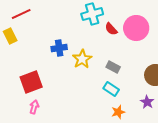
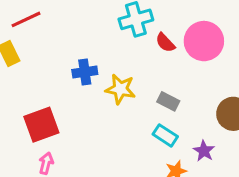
yellow star: (82, 59) -> (120, 89), turned -30
purple star: (147, 102) -> (204, 151), moved

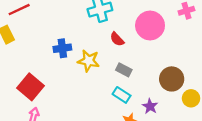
red semicircle: (165, 43) -> (117, 39), moved
red square: (41, 125) -> (31, 87), turned -30

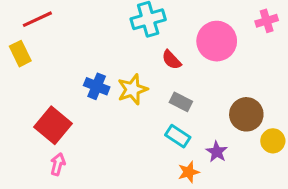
blue cross: (62, 48) -> (97, 86), moved, turned 30
yellow star: (89, 61) -> (133, 89), turned -30

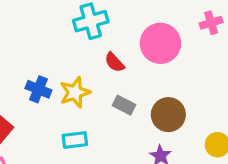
brown circle: (246, 114) -> (168, 115), moved
cyan rectangle: (178, 136) -> (75, 140), moved, turned -40

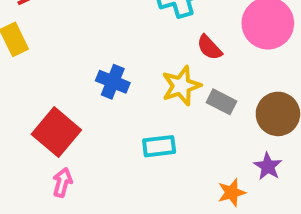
yellow star: (75, 92) -> (181, 86), moved

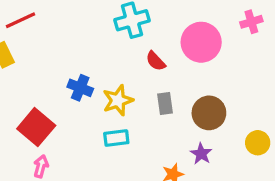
yellow star: (181, 86) -> (118, 100), moved
gray rectangle: (222, 102) -> (165, 103), turned 55

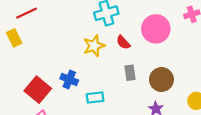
blue cross: (80, 88) -> (69, 79), moved
yellow star: (118, 100) -> (94, 46), moved

